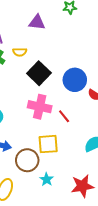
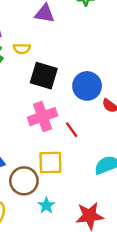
black square: (39, 73) -> (44, 76), turned -30
pink cross: (40, 107) -> (43, 117), turned -35

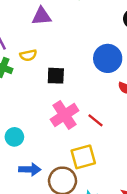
black square: (44, 76) -> (56, 76), size x0.7
blue circle: (87, 86) -> (108, 58), moved

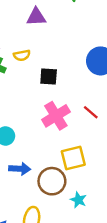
red line: (95, 120) -> (91, 112), moved

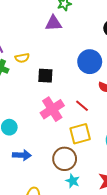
purple triangle: (36, 17) -> (53, 23), moved
yellow square: (73, 158) -> (80, 134), moved
brown circle: (52, 181) -> (65, 159), moved

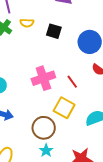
black square: (45, 76) -> (54, 31), moved
yellow square: (80, 134) -> (64, 108), turned 30

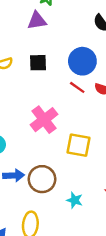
red line: (72, 82) -> (77, 87), moved
brown circle: (44, 128) -> (42, 179), moved

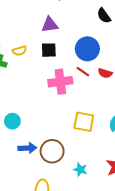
purple triangle: (37, 21) -> (50, 25), moved
pink cross: (44, 120) -> (60, 82), moved, turned 30

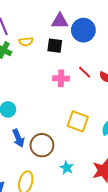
blue circle: (87, 49) -> (83, 30), moved
pink cross: (60, 82) -> (61, 78), size x0.7
blue arrow: (27, 148) -> (18, 138), turned 60

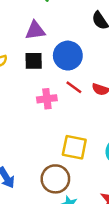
blue circle: (83, 30) -> (68, 56), moved
brown circle: (42, 145) -> (55, 179), moved

